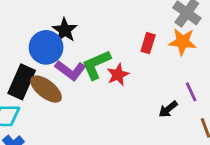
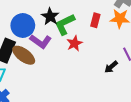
black star: (65, 30) -> (50, 16), moved
green L-shape: (96, 65) -> (65, 24), moved

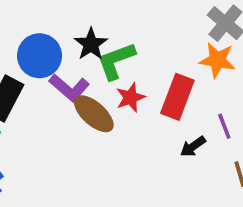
red rectangle: (95, 20) -> (177, 97), moved, size x1.6
brown ellipse: (24, 55) -> (94, 114), moved

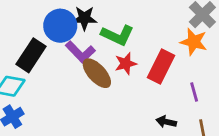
black star: (91, 44) -> (84, 18), moved, turned 30
green L-shape: (116, 61) -> (117, 35), turned -140
black arrow: (193, 147) -> (166, 122), moved, turned 42

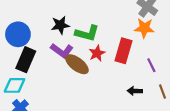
blue circle: (60, 26) -> (18, 34), moved

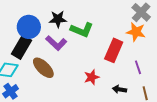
blue circle: (18, 34) -> (29, 27), moved
red star: (97, 53) -> (92, 77), moved
brown ellipse: (77, 64) -> (43, 68), moved

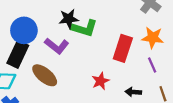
black star: (58, 19) -> (69, 19), moved
orange star: (136, 32) -> (153, 38), moved

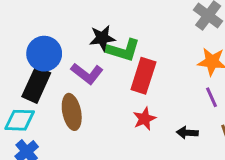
red rectangle: (123, 48) -> (143, 76), moved
brown ellipse: (45, 75) -> (72, 112), turned 40

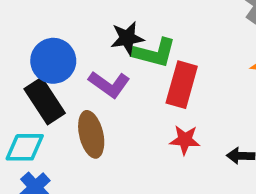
black rectangle: (36, 85) -> (45, 101), turned -56
red star: (144, 119) -> (185, 140), turned 30

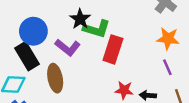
black star: (127, 38) -> (80, 19), turned -30
red star: (185, 140) -> (124, 90), moved

